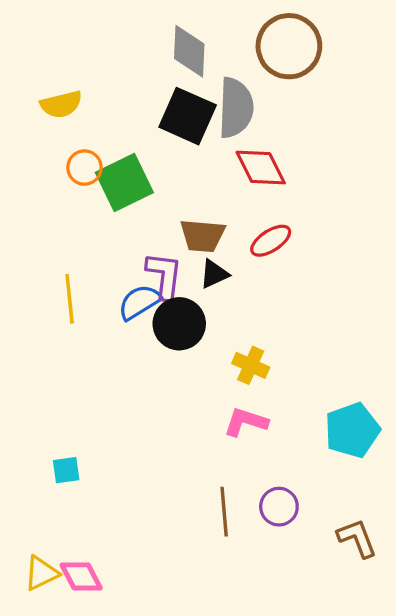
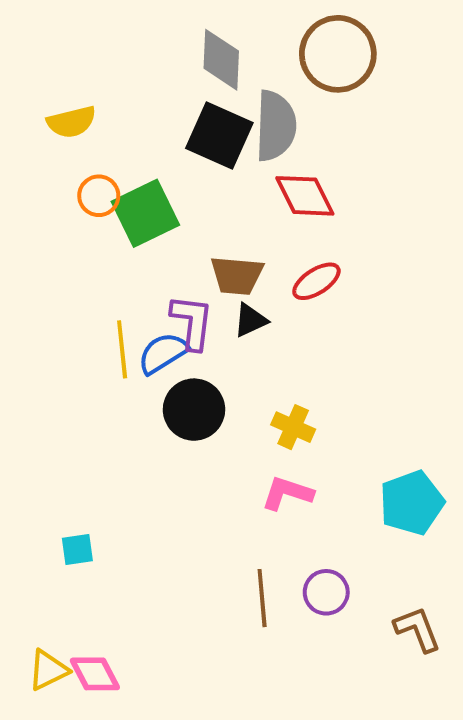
yellow line: (70, 299) -> (122, 349), moved
black circle: (179, 324) -> (194, 410), moved

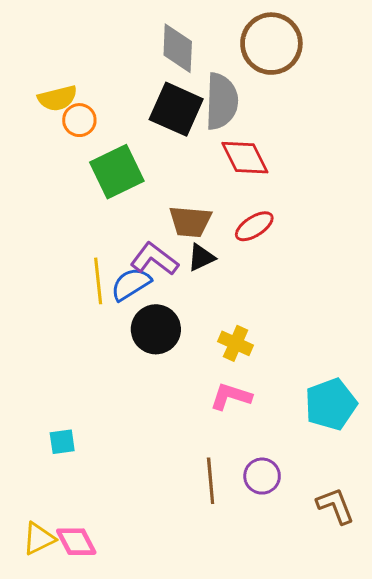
orange circle: (99, 196) -> (79, 120), moved
purple L-shape: (192, 322) -> (154, 259), turned -60

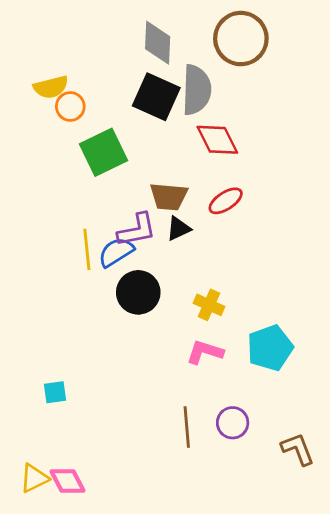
purple L-shape: (154, 259) -> (137, 230), turned 132
cyan pentagon: (331, 404) -> (270, 348), moved

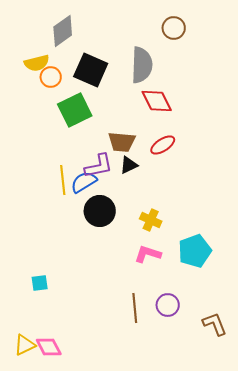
brown circle: (241, 39) -> (174, 28), size x0.6
gray diamond: (158, 43) -> (63, 31), moved, turned 52
black square: (156, 97) -> (91, 70), moved

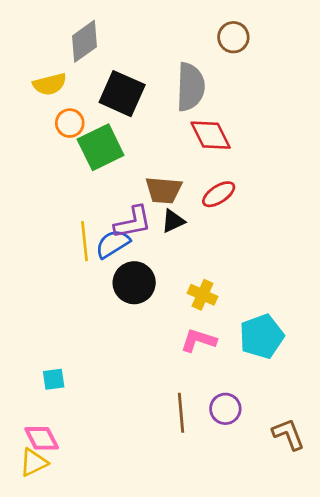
orange circle: (51, 77) -> (70, 123), moved
pink diamond: (49, 347) -> (42, 438), moved

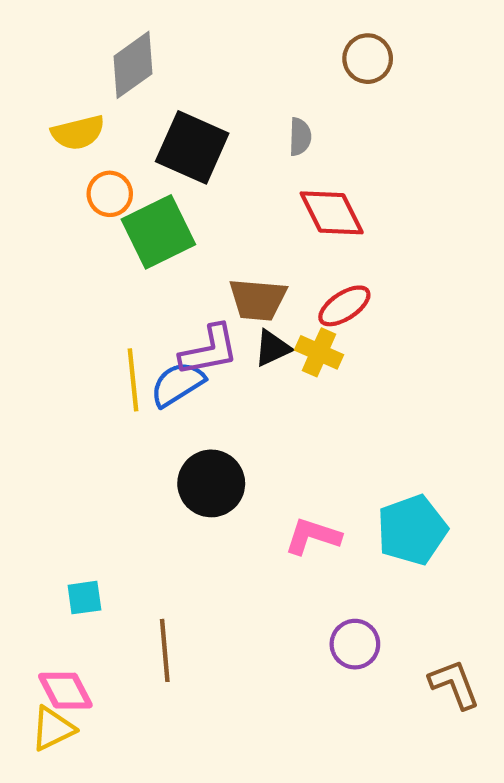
gray semicircle: (190, 87) -> (300, 137), size x0.5
black circle: (134, 283) -> (211, 483), moved
yellow cross: (203, 295) -> (319, 352), moved
brown line: (181, 413) -> (165, 650), moved

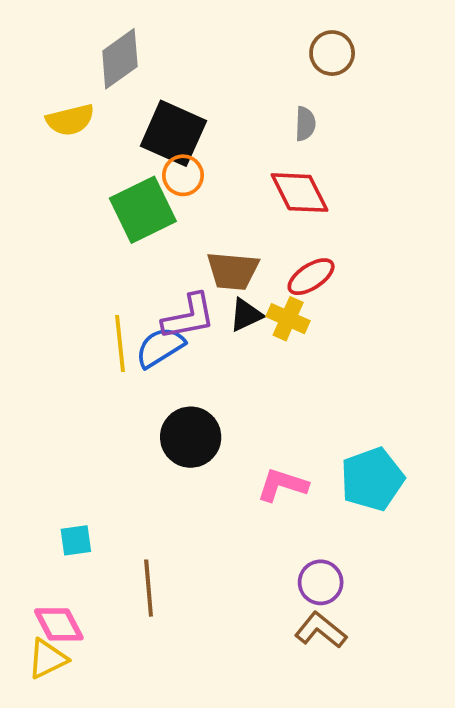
gray semicircle: (300, 137) -> (305, 124), moved
orange circle: (110, 194) -> (183, 175), moved
brown L-shape: (454, 684) -> (321, 630), moved, turned -30

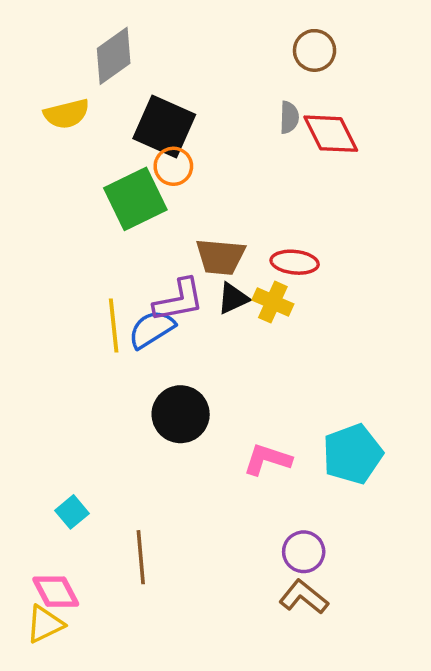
red diamond: (300, 193) -> (331, 134), moved
red ellipse: (311, 277) -> (295, 262), turned 39
cyan square: (76, 540) -> (72, 512), turned -32

